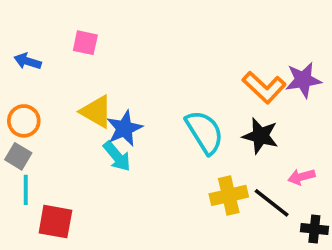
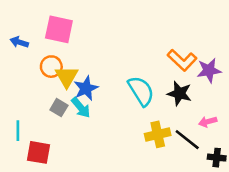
pink square: (85, 43) -> (59, 29), size x1.6
purple star: (303, 80) -> (209, 70), moved
yellow triangle: (96, 112) -> (67, 77), turned 30
orange circle: (24, 121) -> (51, 67), moved
gray square: (18, 156) -> (59, 108), moved

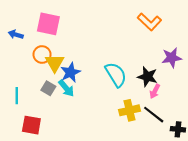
orange L-shape: (182, 60) -> (150, 22), moved
pink arrow: (208, 122) -> (155, 91), moved, turned -48
cyan line: (18, 131) -> (17, 96), moved

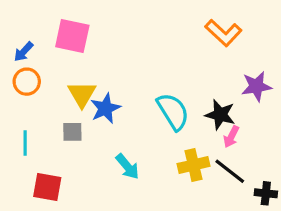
blue arrow: (16, 34) -> (24, 52), turned -64
orange circle: (42, 54) -> (27, 82), moved
gray square: (48, 88) -> (72, 132), turned -32
cyan arrow: (66, 88) -> (127, 167), moved

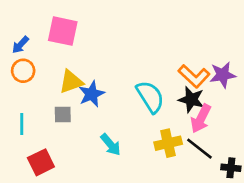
orange L-shape: (223, 33) -> (194, 76), moved
yellow triangle: (82, 94) -> (71, 82), turned 40
pink arrow: (231, 137) -> (201, 119), size x1.5
red square: (47, 187) -> (41, 162), turned -36

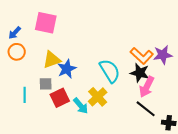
cyan line: (22, 124) -> (25, 95), moved
yellow cross: (168, 143) -> (98, 97), moved, turned -30
red square: (41, 162) -> (60, 98), moved

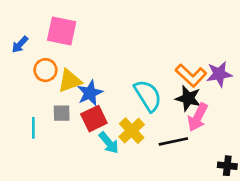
orange circle: (17, 52) -> (45, 70), moved
red square: (60, 98) -> (94, 119), moved
black line: (146, 109) -> (173, 141), moved, turned -50

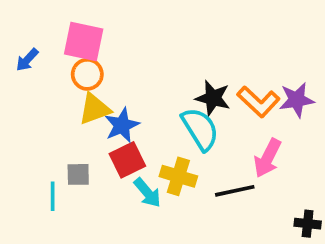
orange circle: (45, 70) -> (87, 74), moved
black star: (188, 98) -> (213, 98), moved
gray square: (62, 113) -> (78, 174), moved
cyan line: (33, 128) -> (53, 196), moved
yellow cross: (132, 131) -> (178, 176), turned -30

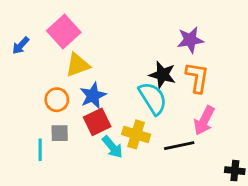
pink square: (84, 42) -> (64, 32), turned 36
orange circle: (87, 74) -> (57, 100), moved
purple star: (297, 100) -> (190, 40), moved
orange L-shape: (258, 102) -> (197, 77), turned -124
yellow triangle: (95, 109) -> (78, 65), moved

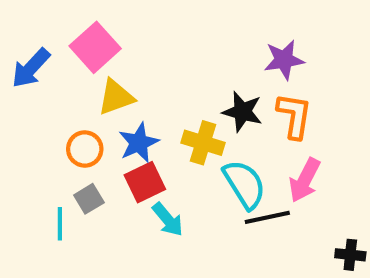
blue arrow: (21, 45) -> (31, 68), size x1.5
cyan semicircle: (153, 98) -> (244, 184), moved
gray square: (60, 133) -> (89, 199), turned -30
yellow cross: (136, 134) -> (203, 143), moved

